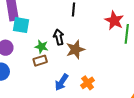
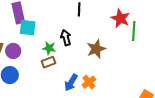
brown star: (75, 50) -> (96, 49), moved
orange cross: (88, 83) -> (89, 82), moved

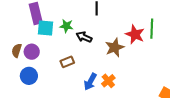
red star: (120, 18) -> (135, 34), moved
black arrow: (66, 38) -> (84, 37), turned -49
green star: (49, 48) -> (66, 26), moved

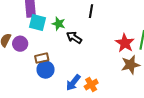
brown star: (115, 47) -> (131, 65), moved
brown rectangle: (67, 62) -> (42, 58), moved
blue circle: (29, 76) -> (46, 70), moved

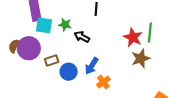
purple circle: (20, 44) -> (29, 48), size x1.5
blue circle: (46, 70) -> (69, 72), moved
blue arrow: (73, 83) -> (92, 66), moved

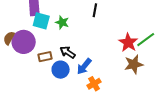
green line: (150, 33) -> (146, 40), turned 42
black arrow: (82, 37) -> (68, 52), moved

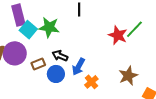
cyan square: (41, 21) -> (28, 30), turned 36
green star: (62, 22) -> (49, 27), size x1.5
brown star: (134, 64) -> (128, 76), moved

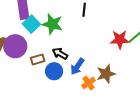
red star: (118, 35) -> (120, 40), turned -30
brown star: (128, 76) -> (106, 74), moved

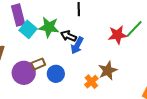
purple circle: (15, 46) -> (24, 73), moved
black arrow: (60, 54) -> (68, 36), moved
blue arrow: (77, 66) -> (77, 45), moved

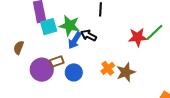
cyan square: (28, 29) -> (49, 27), turned 30
blue arrow: (77, 45) -> (75, 40), moved
orange cross: (91, 82) -> (108, 68), moved

